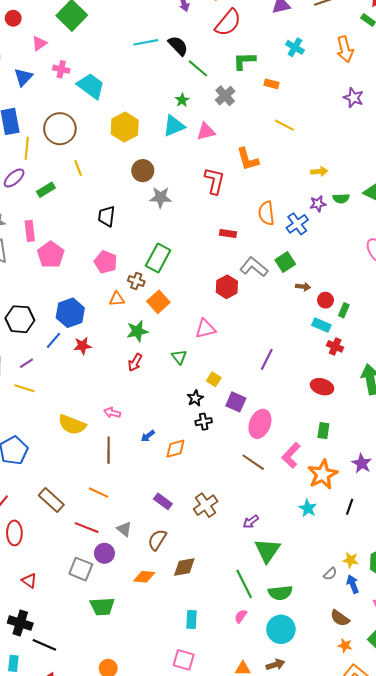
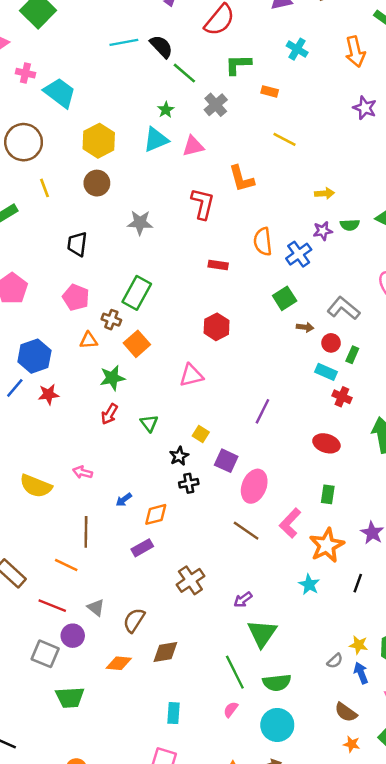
brown circle: (143, 171) -> (97, 183), moved
gray L-shape: (254, 267) -> (344, 308), moved
green triangle: (179, 357) -> (149, 423), moved
brown line: (109, 450) -> (86, 532), moved
purple rectangle: (163, 501) -> (142, 548), moved, turned -66

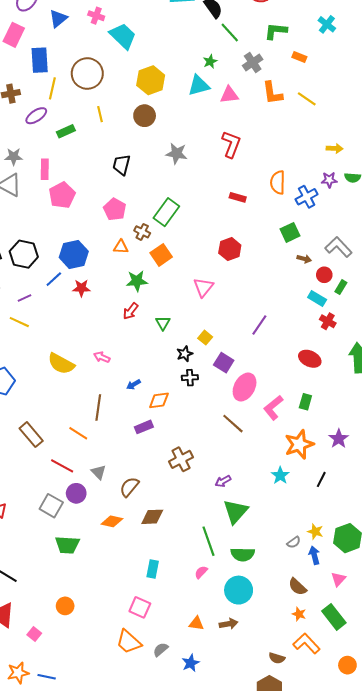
orange L-shape: (241, 179) -> (272, 93), moved
pink triangle: (191, 375) -> (203, 287), turned -45
pink L-shape: (290, 523) -> (273, 408), moved

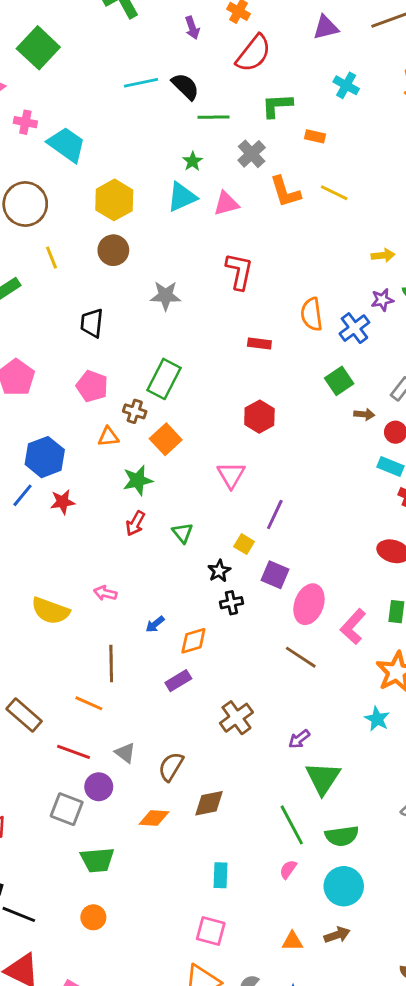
green line: (230, 32) -> (214, 117), turned -40
purple line: (259, 325) -> (275, 515), moved
orange circle: (65, 606) -> (93, 917), moved

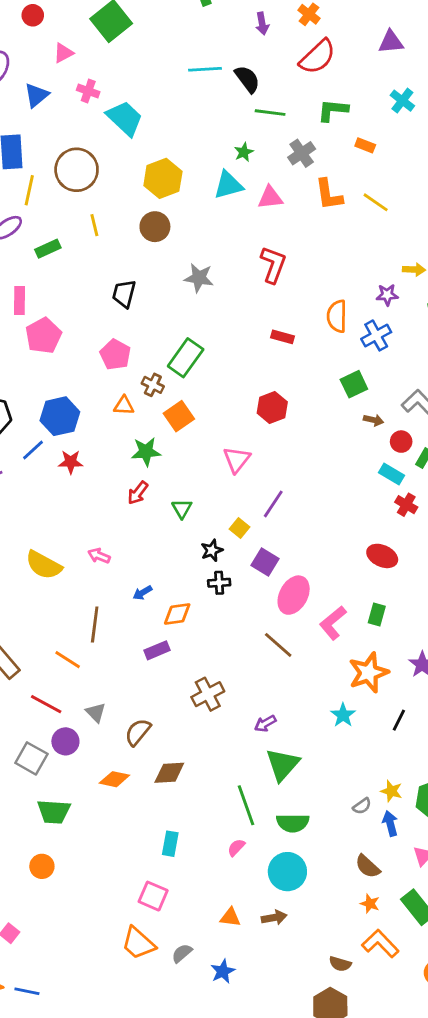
purple star: (382, 300) -> (387, 295), moved

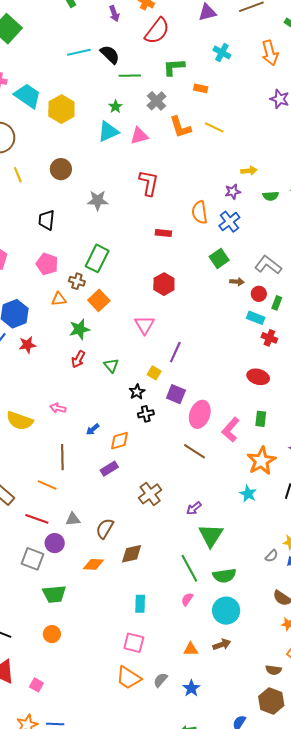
yellow hexagon: (163, 178) -> (61, 109), moved
gray triangle: (96, 712) -> (73, 519), turned -42

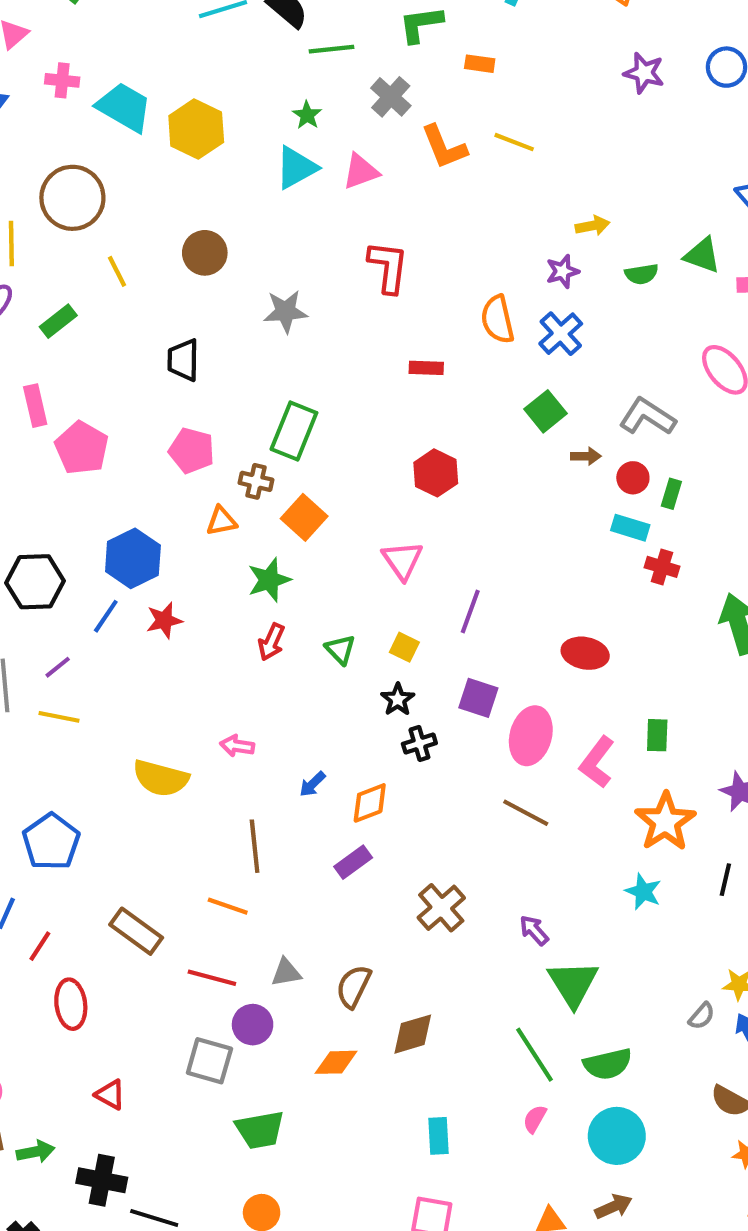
yellow square: (154, 373) -> (404, 647), moved
red ellipse: (258, 377) -> (585, 653), moved
purple arrow: (194, 508) -> (534, 930), turned 91

